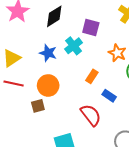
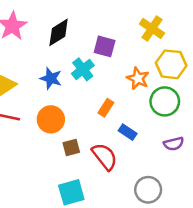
brown square: (38, 106) -> (71, 148), moved

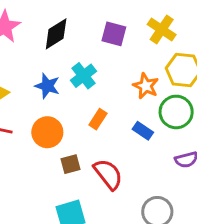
purple square: (105, 46) -> (114, 34), moved
orange rectangle: (106, 108) -> (98, 119), moved
blue rectangle: (128, 132) -> (143, 131), moved

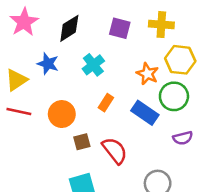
yellow cross: (162, 29) -> (161, 25), turned -30
blue star: (47, 86) -> (48, 64), moved
blue rectangle: (143, 131) -> (145, 113), size x1.5

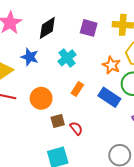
red semicircle: (115, 151) -> (76, 128), moved, size x0.6

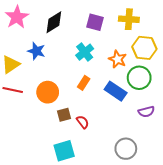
cyan cross: (67, 58) -> (85, 52), moved

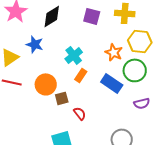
cyan cross: (85, 52) -> (74, 55), moved
brown square: (64, 115) -> (62, 98), moved

